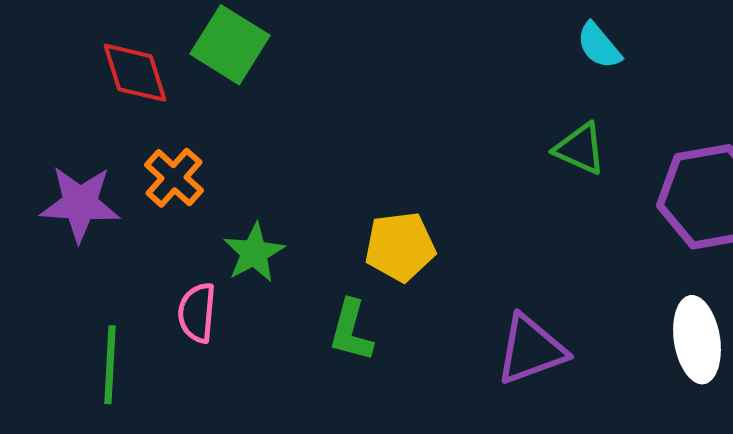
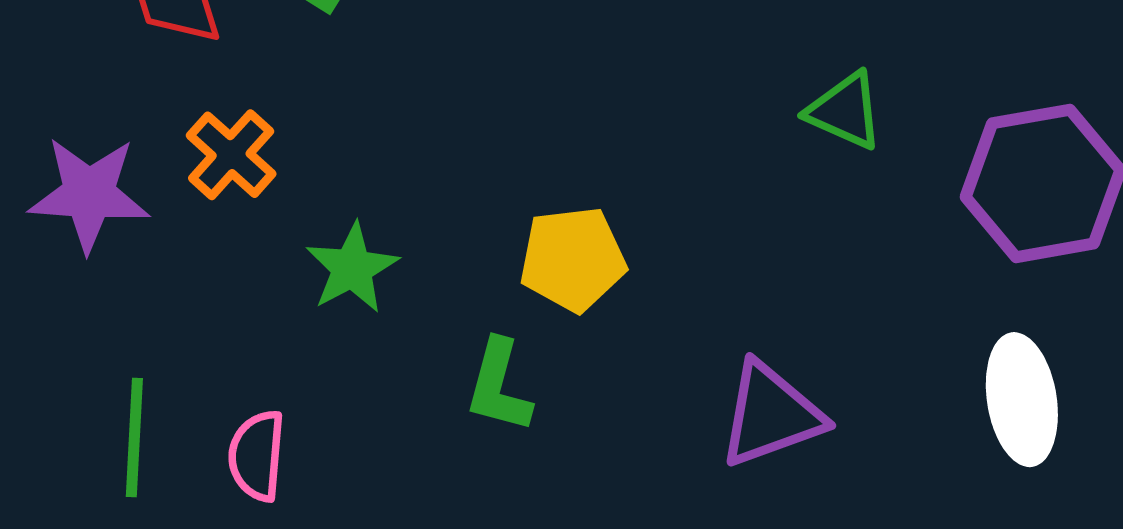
pink semicircle: (197, 313) -> (257, 456), moved

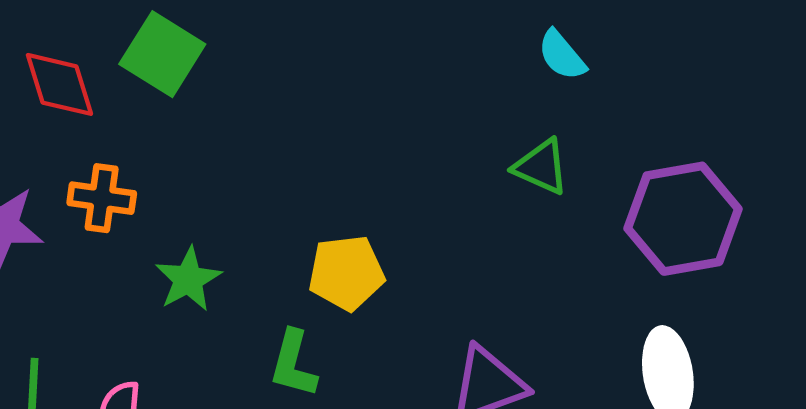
orange cross: (231, 155) -> (102, 198), turned -34

